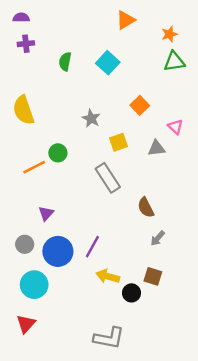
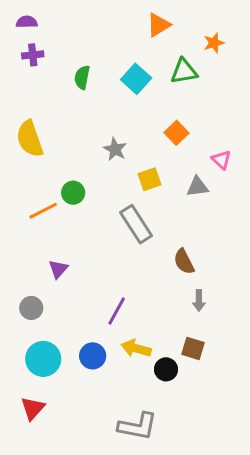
green triangle: (174, 62) -> (184, 71), moved
gray arrow: (158, 238) -> (199, 300), turned -42
blue circle: (58, 251) -> (93, 356), moved, size x0.7

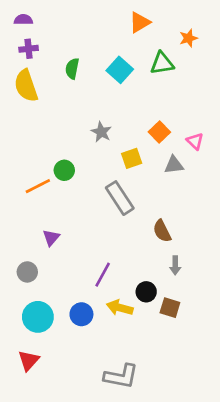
orange square: (176, 133) -> (159, 132), moved
yellow semicircle: (30, 139) -> (26, 86), moved
black circle: (166, 369) -> (146, 292), moved

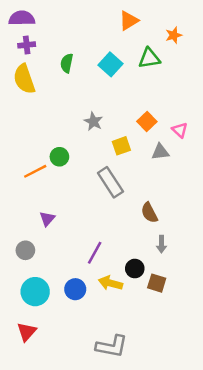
purple semicircle: (23, 20) -> (22, 18), size x1.5

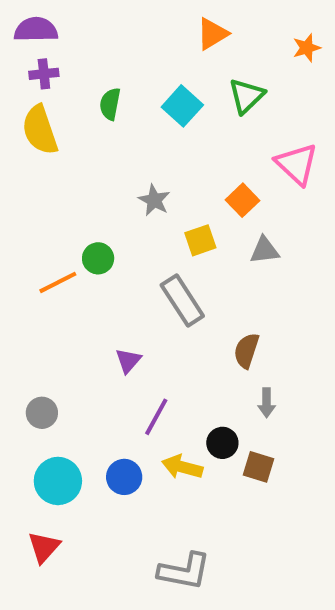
orange star: (174, 35) -> (307, 48), moved
green triangle: (149, 58) -> (246, 96), turned -35
pink triangle: (180, 130) -> (297, 164), moved, size x1.6
brown semicircle: (149, 213) -> (246, 351), turned 45
purple triangle: (47, 219) -> (128, 361), moved

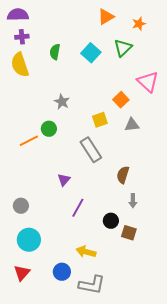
orange star: (307, 48) -> (139, 24), moved
gray star: (154, 200) -> (62, 102), moved
yellow arrow: (182, 467) -> (86, 252), moved
blue circle: (124, 477) -> (62, 272), moved

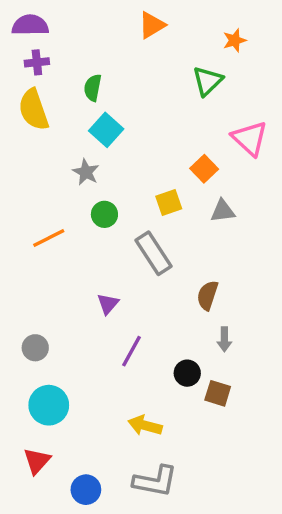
orange triangle: (106, 17) -> (152, 25), moved
cyan square: (91, 53) -> (106, 130), moved
gray star: (62, 102) -> (86, 172), moved
green circle: (49, 129) -> (104, 214), moved
blue circle: (62, 272) -> (86, 490), moved

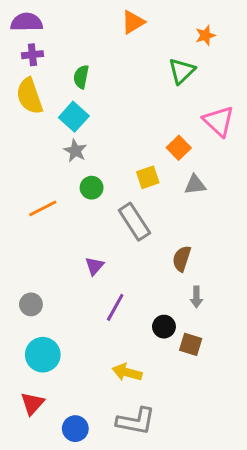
cyan square: (106, 130) -> (74, 117), moved

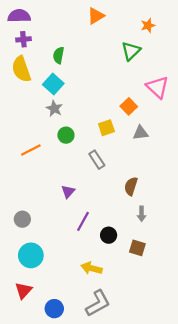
gray rectangle: (134, 222) -> (97, 160), size x0.7
black circle: (164, 327) -> (109, 235), moved
gray L-shape: (136, 421) -> (98, 303), turned -40

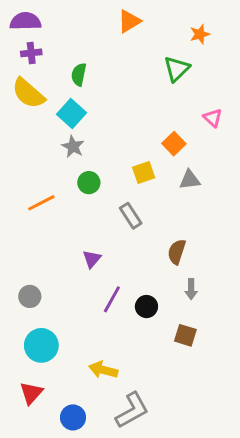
yellow semicircle: (21, 69) -> (28, 93), turned -30
pink triangle: (158, 87) -> (213, 118), size x0.6
black circle: (109, 235) -> (146, 307), moved
yellow arrow: (92, 268) -> (103, 370), moved

